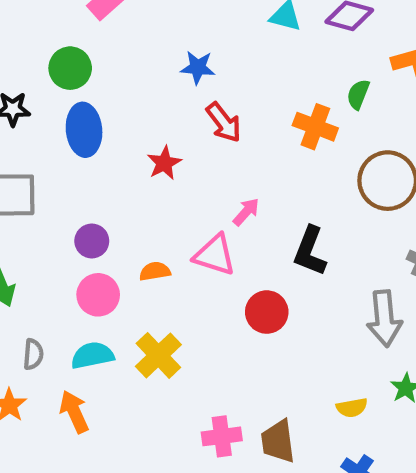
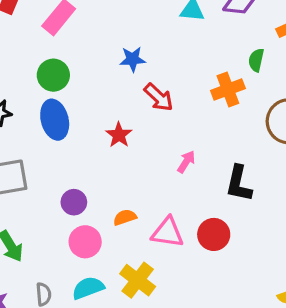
green circle: (70, 68) -> (53, 75), moved
orange cross: (315, 127) -> (228, 90), turned -32
pink triangle: (215, 255) -> (168, 232), moved

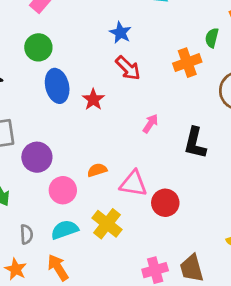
blue star: (133, 59) -> (120, 33), moved, turned 30
blue ellipse: (55, 120) -> (57, 86), moved
purple circle: (74, 202) -> (37, 157), moved, size x1.4
red circle: (214, 234) -> (165, 203), moved

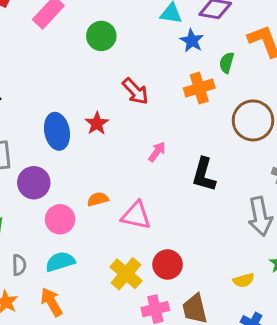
blue star: (120, 33) -> (192, 41), moved
green circle: (38, 47) -> (101, 36), moved
blue ellipse: (57, 86) -> (57, 131), moved
red circle: (165, 203) -> (167, 264), moved
yellow cross: (107, 224) -> (126, 274), moved

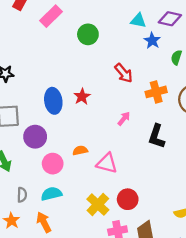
orange cross: (199, 88) -> (156, 92), moved
red arrow: (135, 91) -> (124, 73), moved

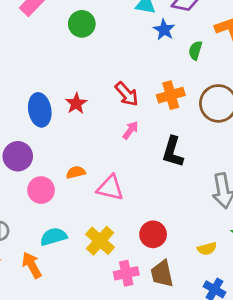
red arrow: (124, 73) -> (127, 94), moved
cyan semicircle: (51, 194) -> (54, 237), moved
red circle: (128, 199) -> (153, 234), moved

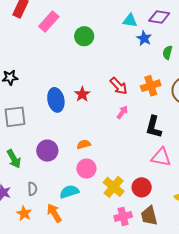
purple circle: (18, 156) -> (47, 151), moved
pink triangle: (110, 188) -> (161, 157), moved
pink circle: (41, 190) -> (86, 169), moved
yellow cross: (100, 241) -> (114, 187), moved

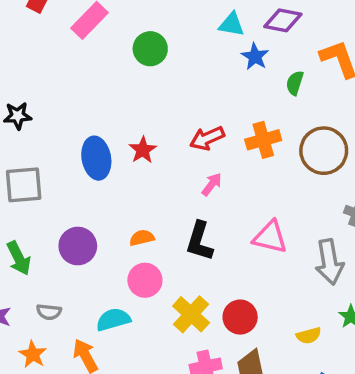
red arrow: (119, 86) -> (207, 138), turned 108
black L-shape: (154, 127) -> (199, 241), moved
pink triangle: (161, 157) -> (270, 237), moved
gray semicircle: (32, 189) -> (49, 312), turned 96

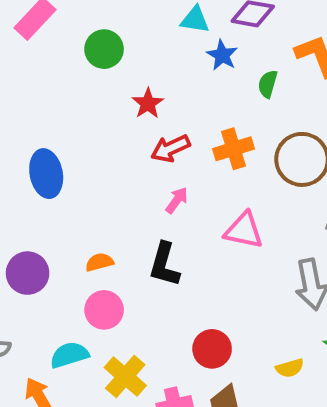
red star: (143, 150) -> (148, 103), moved
pink triangle: (270, 237) -> (244, 231), moved
yellow cross: (191, 314) -> (125, 377), moved

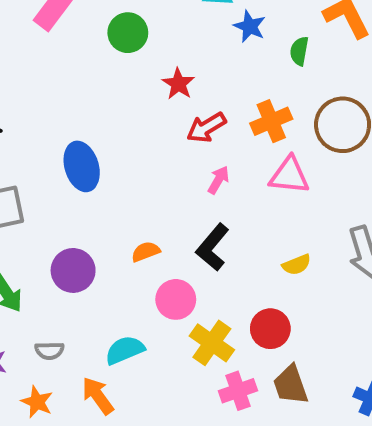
pink triangle: (244, 231) -> (289, 175), moved
black L-shape: (164, 265) -> (213, 247), turned 30
pink circle: (104, 310) -> (176, 299), moved
yellow semicircle: (290, 368) -> (297, 265), moved
yellow cross: (125, 377) -> (212, 343), moved

